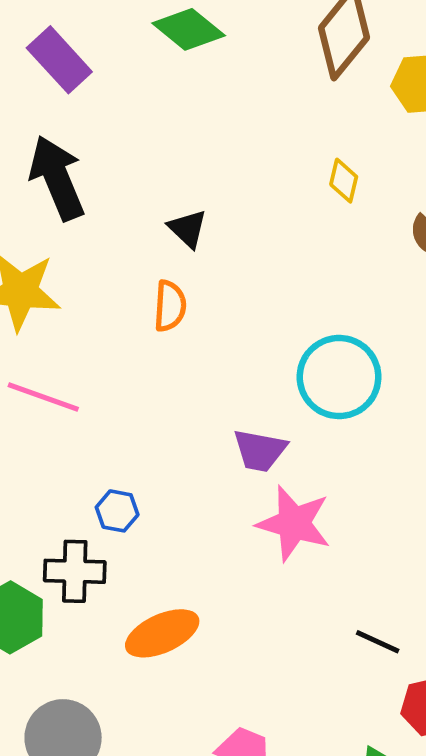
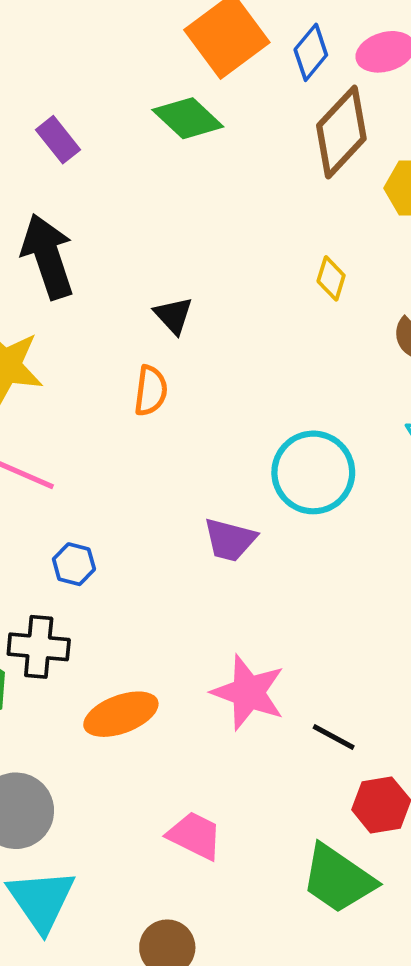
purple rectangle: (59, 60) -> (58, 140), size x0.7
blue hexagon: (117, 511) -> (74, 564), moved
pink star: (294, 523) -> (248, 692), moved

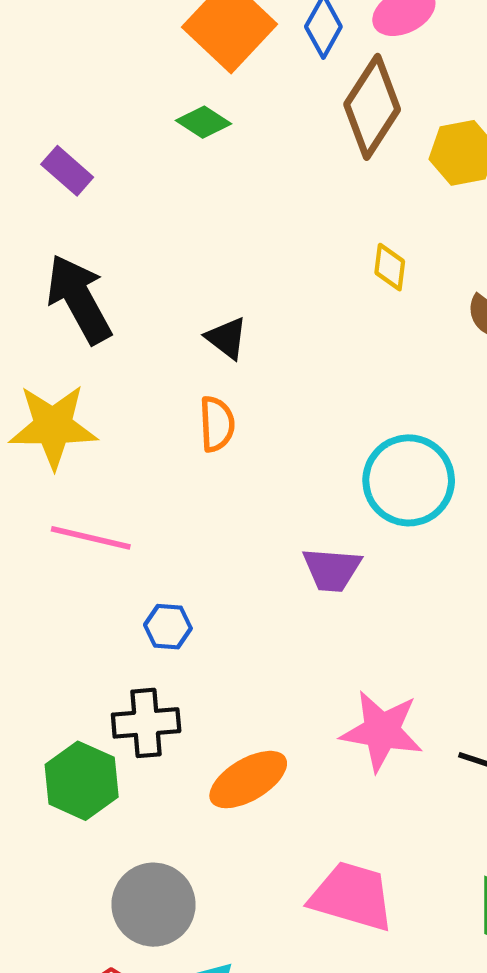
green diamond: (188, 118) -> (203, 122), size x0.7
pink trapezoid: (195, 836) -> (352, 896), size x1.4

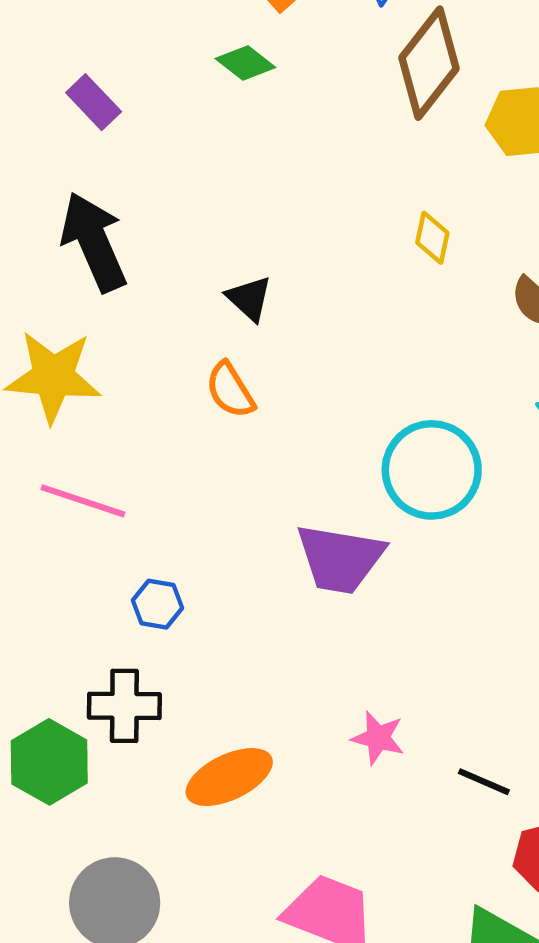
orange semicircle: (217, 424) -> (230, 390), turned 146
purple trapezoid: (332, 570) -> (340, 559), size x1.4
pink star: (382, 731) -> (378, 738), size x0.6

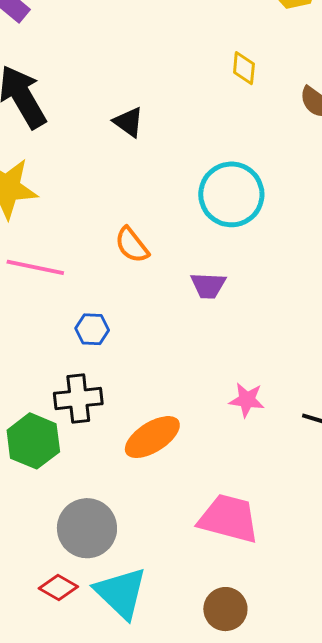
orange semicircle: (230, 390) -> (132, 245), moved
cyan circle: (432, 470) -> (231, 194), moved
purple trapezoid: (340, 559) -> (208, 285), size x0.6

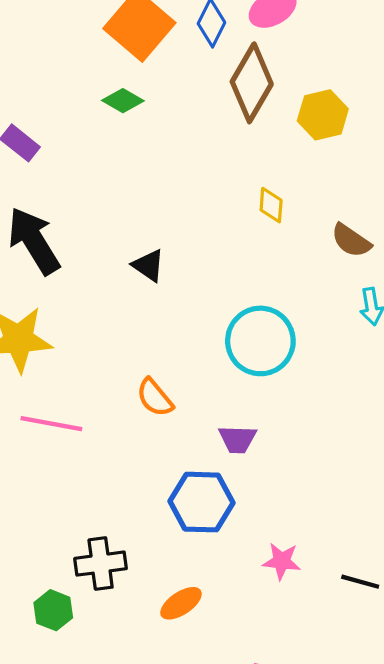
blue hexagon: (92, 329) -> (201, 502), moved, size x1.8
orange ellipse: (152, 437) -> (181, 603), size x0.7
green hexagon: (33, 441) -> (53, 610), size x0.7

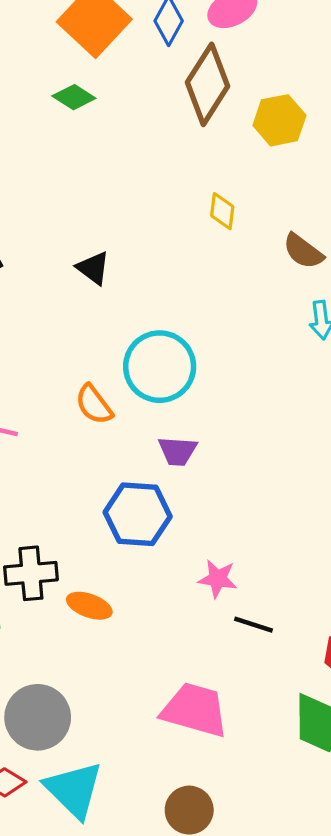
cyan circle: (260, 341) -> (160, 367), moved
black line: (360, 582) -> (253, 625), moved
orange ellipse: (181, 603) -> (89, 606), moved, turned 51

